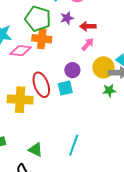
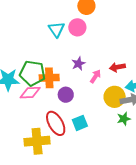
purple star: (67, 18) -> (78, 64), moved
green pentagon: (38, 19) -> (32, 73), moved
red arrow: (88, 26) -> (117, 67), moved
purple circle: (72, 70) -> (66, 95), moved

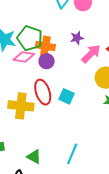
pink arrow: (95, 76) -> (91, 54), size x1.5
purple circle: (66, 95) -> (47, 61), moved
cyan square: (80, 123) -> (67, 96), turned 35

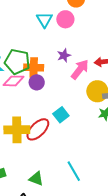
red ellipse: (43, 92) -> (38, 129), moved, turned 70
cyan square: (67, 96) -> (61, 115), turned 35
cyan line: (72, 154) -> (74, 171), turned -45

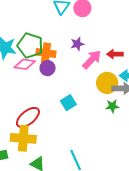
red ellipse: (38, 129) -> (28, 117), moved
yellow cross: (17, 130) -> (23, 138), moved

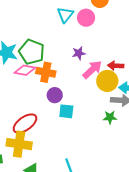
orange cross: (46, 53) -> (46, 72), moved
purple circle: (48, 68) -> (55, 95), moved
yellow circle: (107, 83) -> (107, 81), moved
cyan square: (68, 103) -> (66, 111), turned 35

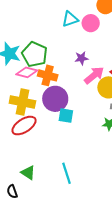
cyan triangle: (65, 15) -> (70, 19), turned 30
purple circle: (55, 95) -> (55, 99), size x1.6
yellow cross: (19, 144) -> (22, 102), moved

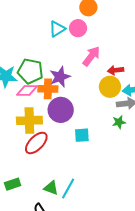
purple star: (81, 58) -> (60, 77), moved, size x1.5
pink arrow: (94, 75) -> (91, 56), moved
cyan square: (66, 116) -> (82, 135), moved
cyan line: (66, 173) -> (68, 189), moved, turned 60

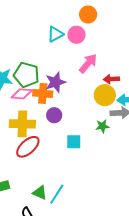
purple circle: (61, 110) -> (54, 115), size x0.6
green star: (119, 122) -> (102, 126), moved

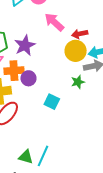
pink arrow: (88, 64) -> (54, 22), turned -80
orange cross: (43, 93) -> (14, 71), moved
cyan square: (74, 142) -> (52, 102), turned 35

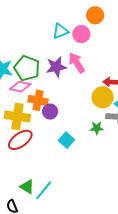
pink arrow: (54, 22) -> (77, 63), moved
purple star: (25, 45) -> (56, 67), moved

